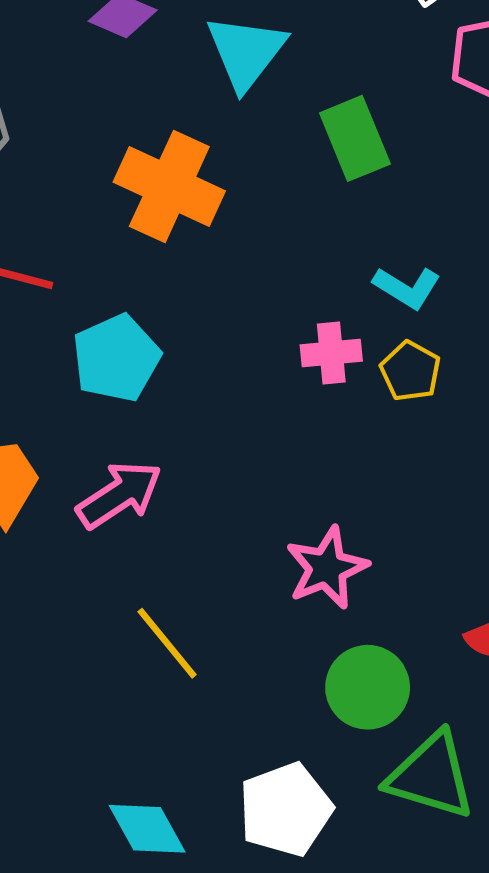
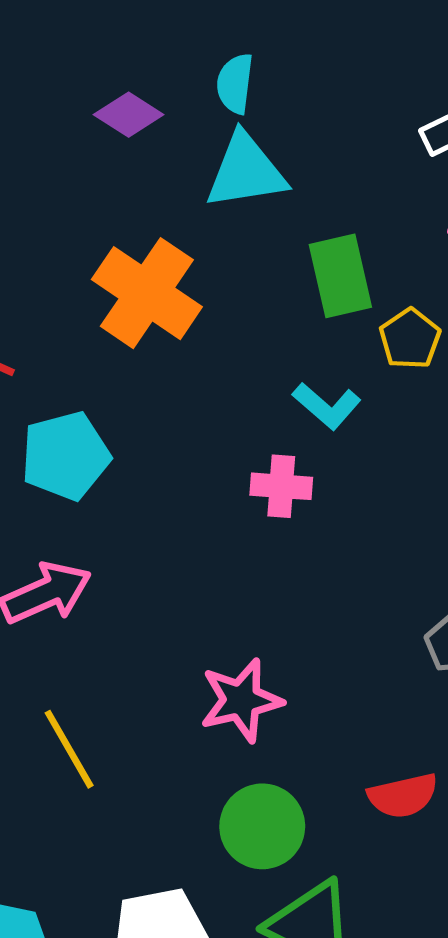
cyan triangle: (246, 52) -> (246, 171), turned 34
cyan L-shape: (407, 288) -> (327, 406), moved
yellow pentagon: (410, 371) -> (410, 339), moved

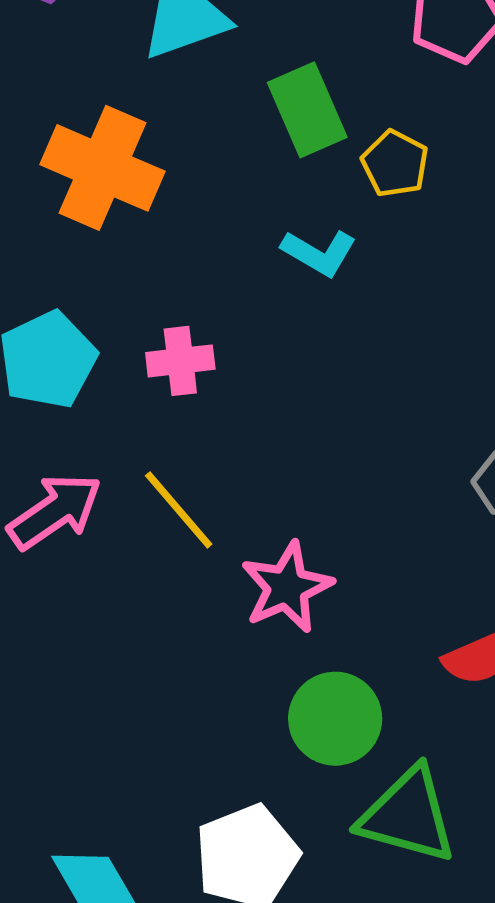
pink cross: (281, 486) -> (180, 361), moved
yellow line: (69, 749) -> (179, 510), moved

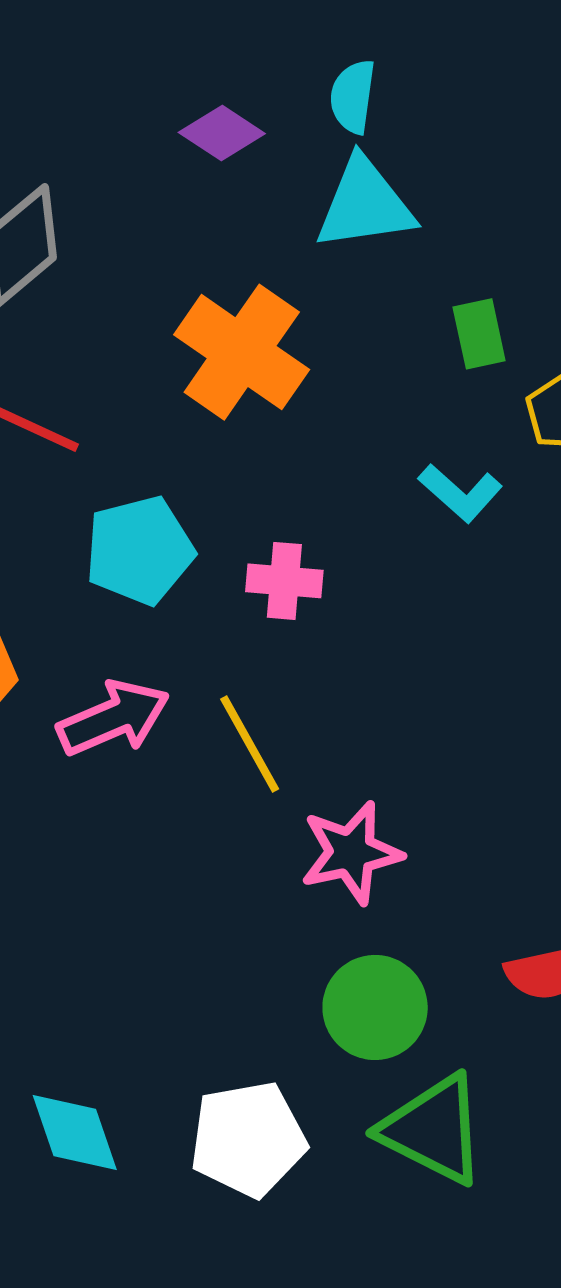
green rectangle: (307, 110) -> (479, 334), size x0.7

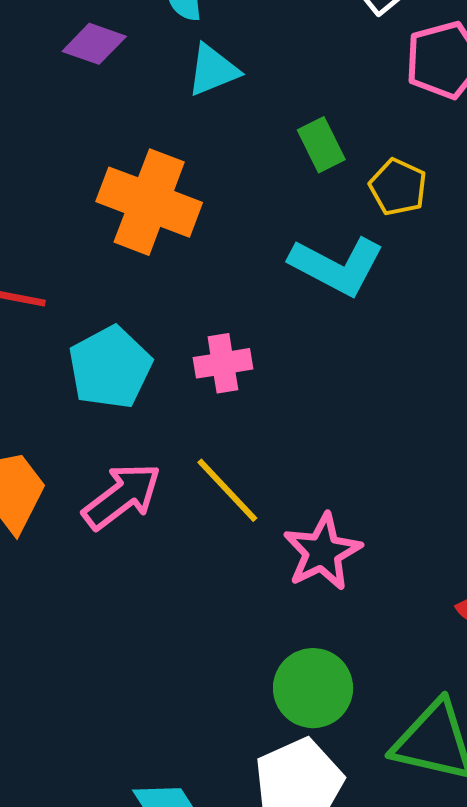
cyan triangle: (365, 204) -> (213, 70), size x0.7
cyan L-shape: (460, 493) -> (337, 266), size x1.5
green circle: (375, 1007) -> (313, 688), moved

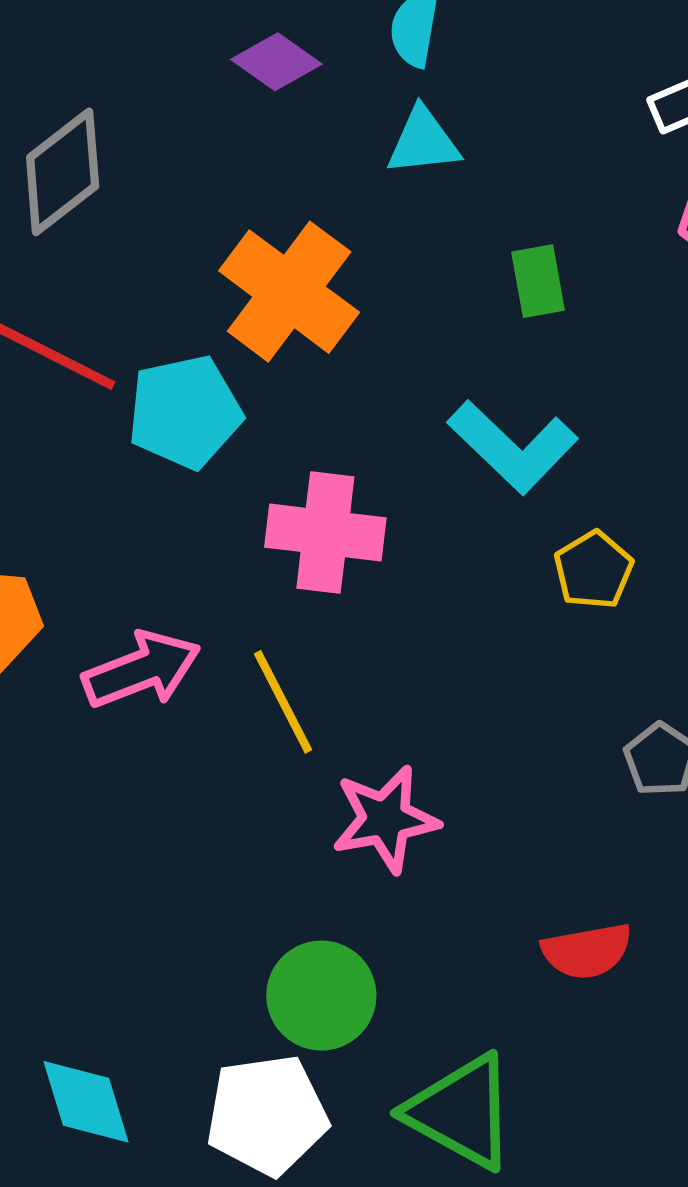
yellow pentagon: (398, 187) -> (593, 570), moved
pink cross: (223, 363) -> (325, 532), size x1.5
cyan pentagon: (110, 367) -> (185, 412), moved

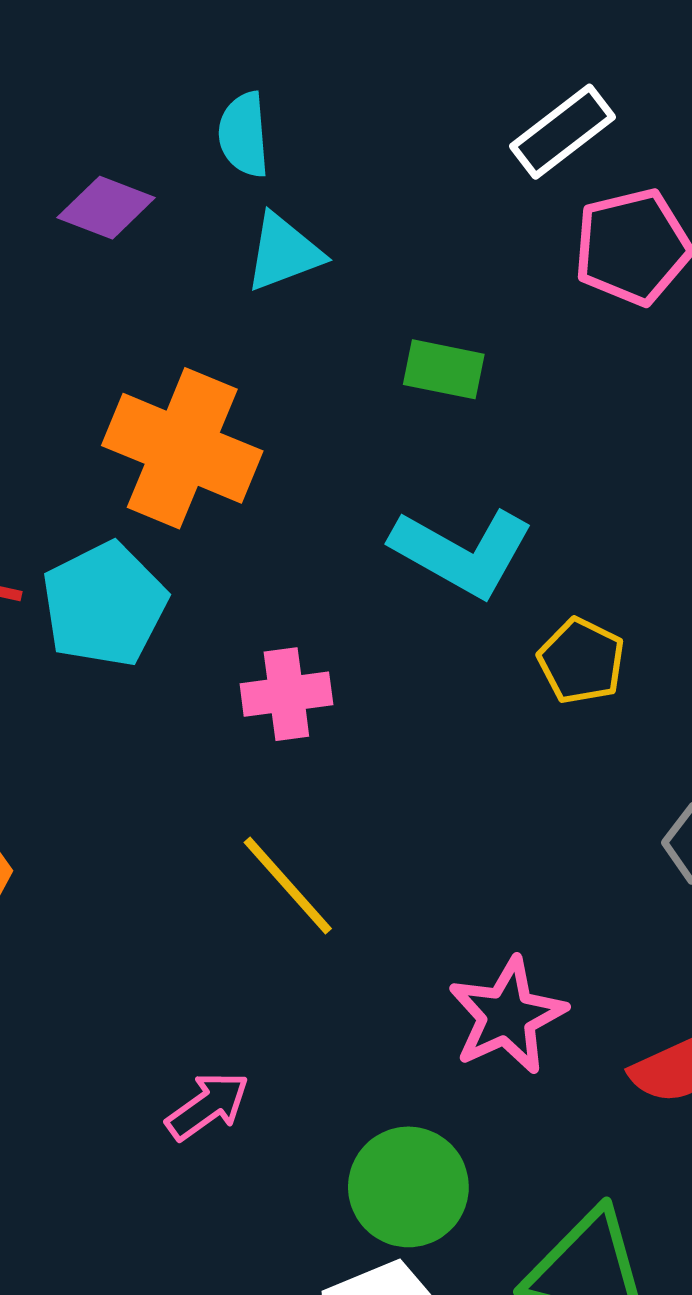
green rectangle: (538, 281) -> (444, 369), turned -54
pink cross: (325, 532) -> (286, 694), size x0.7
pink arrow: (142, 670) -> (208, 1106), moved, size x0.7
pink star: (385, 819) -> (507, 1016), moved

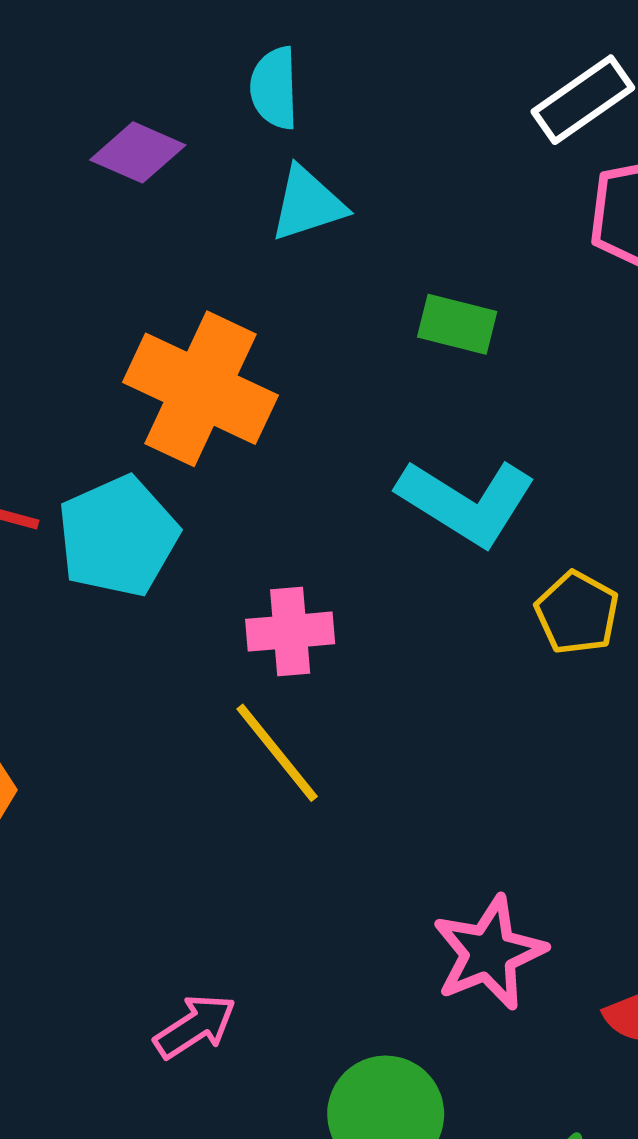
yellow line: (288, 885) -> (277, 753), moved

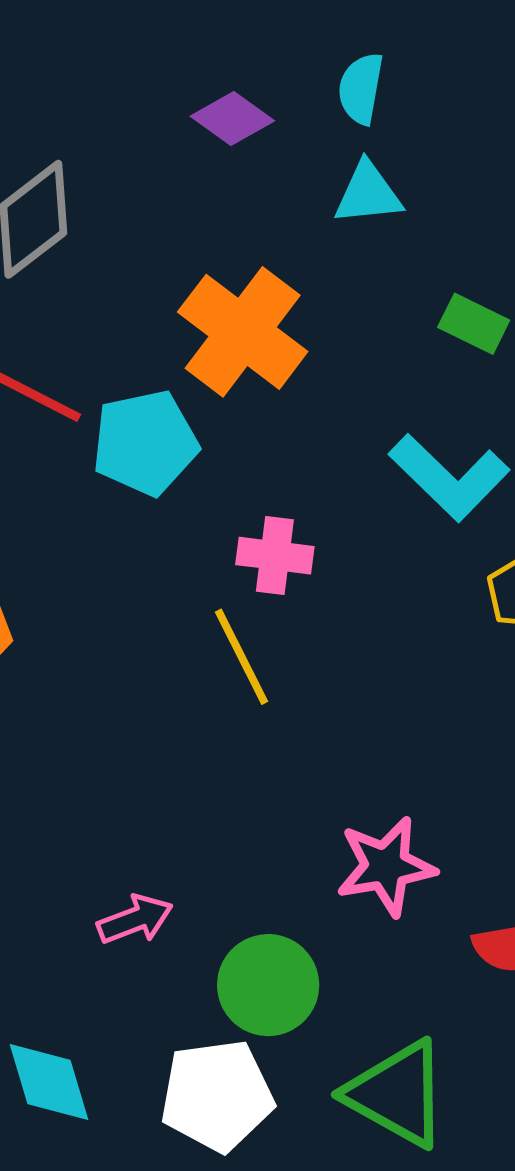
pink arrow: (195, 1026) -> (135, 919), moved

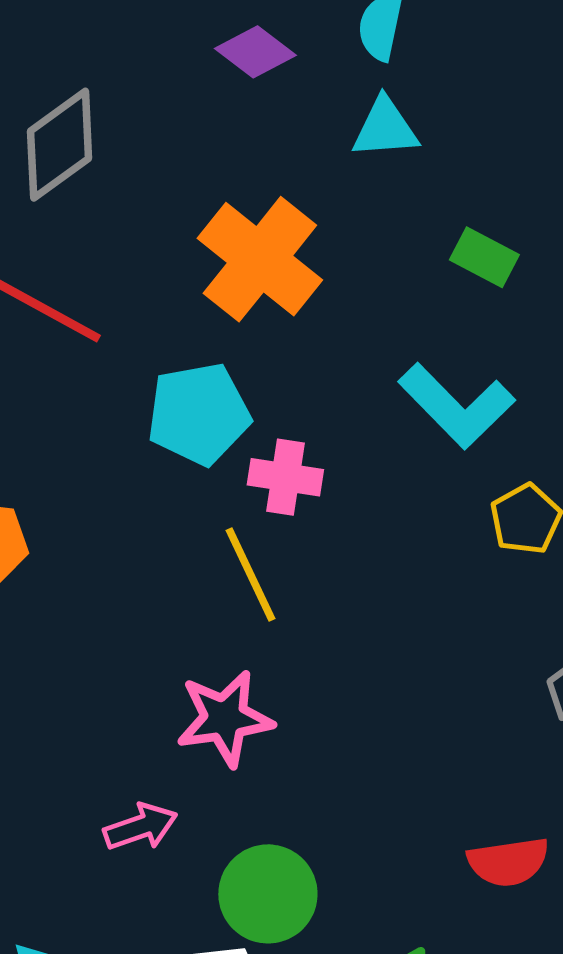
cyan pentagon: (145, 443) -> (199, 414), moved
pink star: (386, 866) -> (225, 718), moved

